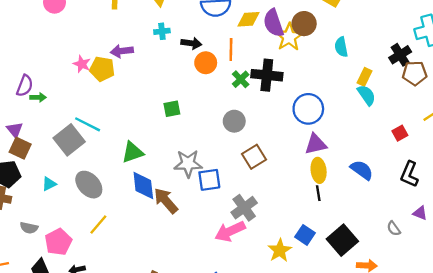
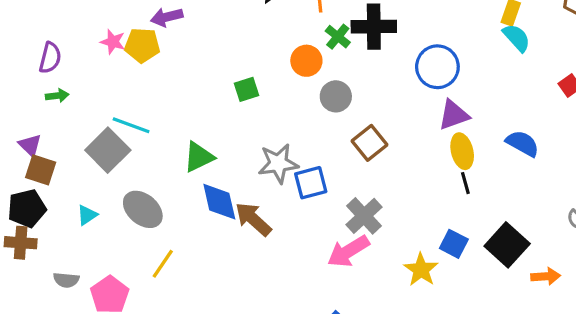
orange circle: (206, 63) -> (306, 61), moved
purple semicircle: (25, 86) -> (50, 58), moved

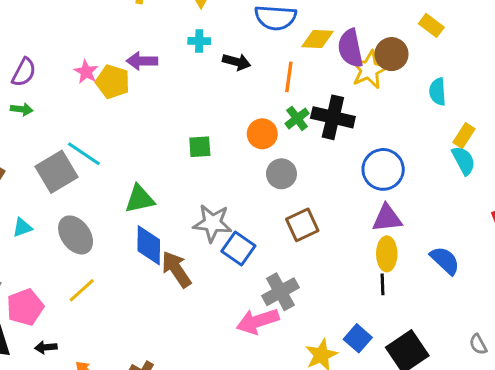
blue square: (311, 183) -> (238, 249), turned 36

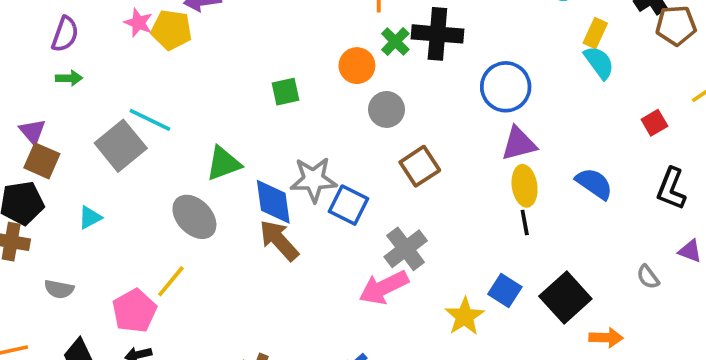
gray ellipse: (76, 235) -> (194, 217), moved
blue diamond: (149, 245) -> (273, 202), moved
pink pentagon: (25, 307) -> (134, 311), moved

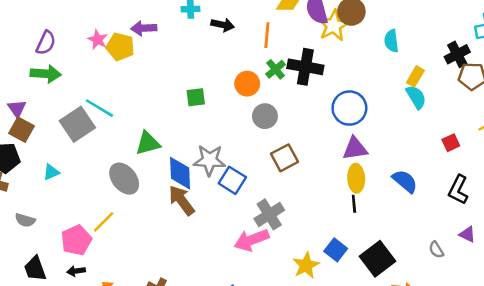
green arrow: (69, 78) -> (46, 74), size x1.6

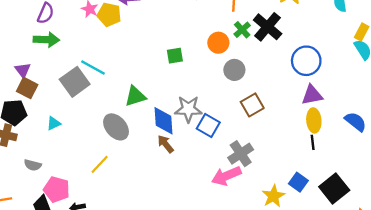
black cross: (305, 67) -> (268, 27), turned 32
brown arrow: (182, 200) -> (166, 144), size x0.7
pink pentagon: (76, 240) -> (57, 189), moved, turned -30

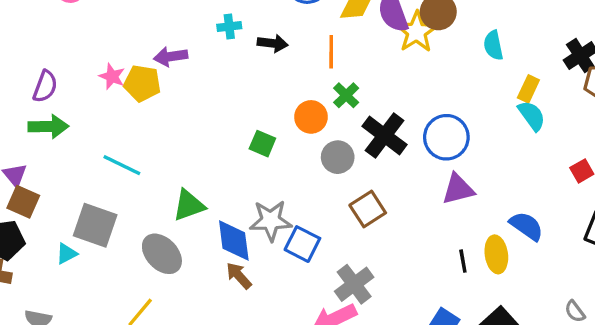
black cross: (268, 27) -> (385, 135), moved
green square: (175, 56) -> (262, 144), moved, turned 35
gray square: (75, 82) -> (95, 225), moved, turned -32
yellow ellipse: (314, 120) -> (496, 254), moved

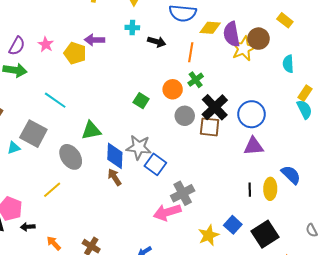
pink star: (112, 76) -> (46, 44), moved
brown square: (368, 209) -> (210, 127), moved, turned 30

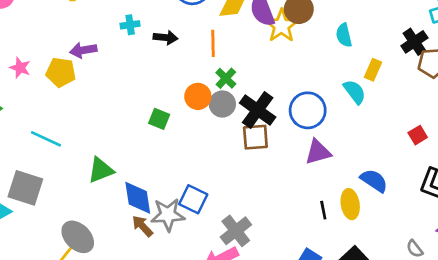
cyan semicircle: (304, 109) -> (355, 92), moved
gray circle: (185, 116) -> (222, 104), moved
gray star: (139, 147) -> (168, 215), moved
gray ellipse: (71, 157) -> (78, 237), moved

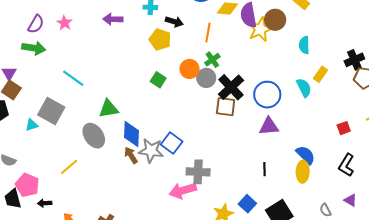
yellow pentagon: (61, 72) -> (160, 39), moved
yellow ellipse: (350, 204) -> (303, 172), moved
gray cross: (236, 231) -> (198, 172), turned 30
gray ellipse: (78, 237) -> (94, 136), moved

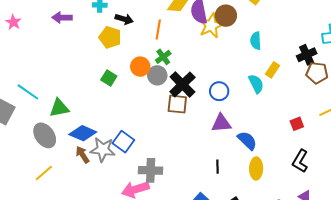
cyan line: (73, 78) -> (28, 92), moved
blue circle: (267, 95) -> (219, 91), size x0.7
blue diamond: (132, 134) -> (83, 133), turned -68
blue semicircle: (306, 155) -> (247, 141), moved
yellow line: (69, 167) -> (44, 173), moved

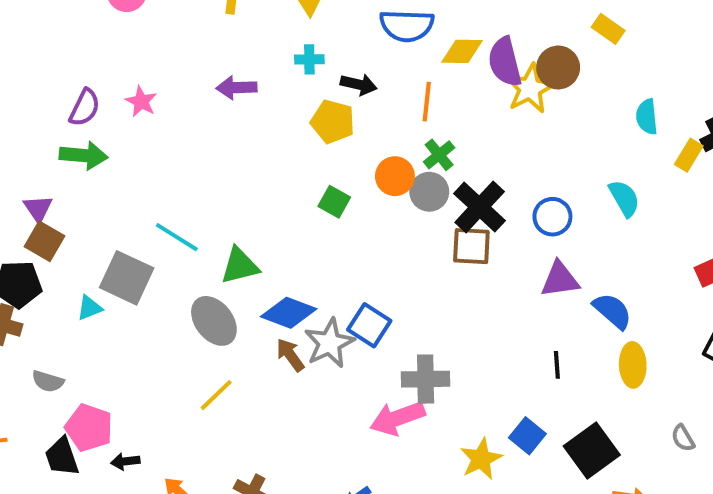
cyan semicircle: (256, 41) -> (647, 117), moved
yellow rectangle: (273, 70) -> (689, 155), moved
gray star: (103, 150) -> (329, 343), turned -30

